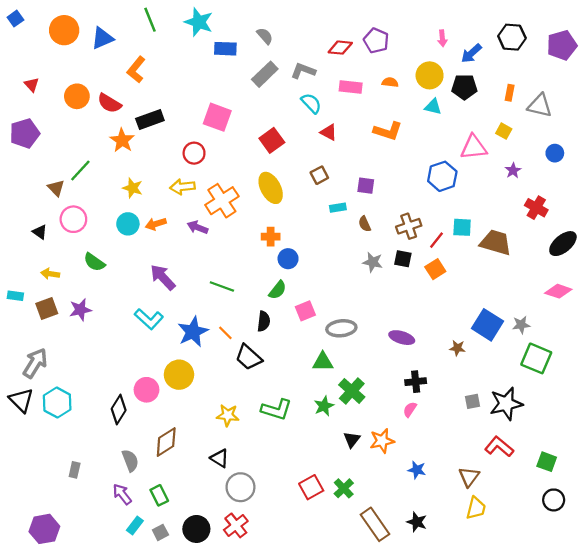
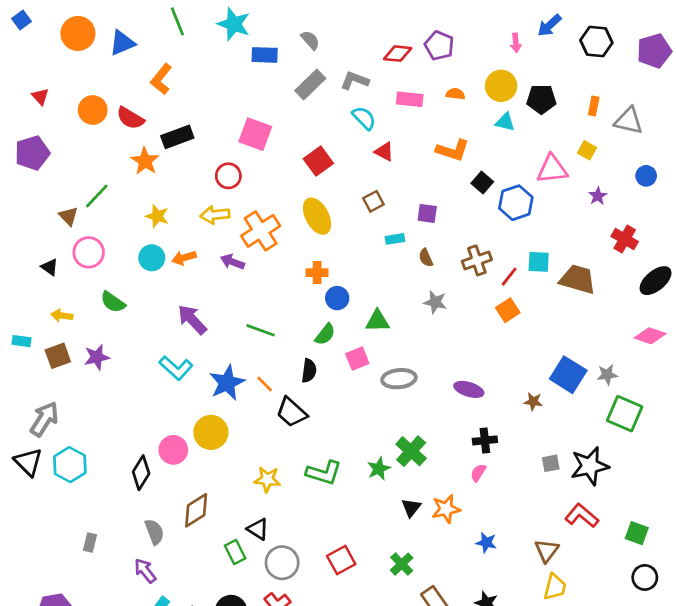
blue arrow: (471, 53) -> (549, 25), moved
black square: (403, 259) -> (482, 183), moved, turned 30
green triangle: (323, 362) -> (377, 321), moved
red square: (311, 487) -> (341, 560), moved
green rectangle: (159, 495) -> (235, 552), moved

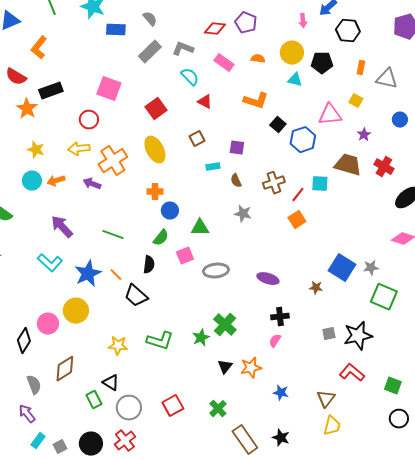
black hexagon: (596, 41) -> (348, 31), moved
pink rectangle: (410, 99) -> (224, 63), turned 30
brown trapezoid: (578, 279) -> (348, 165), moved

